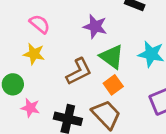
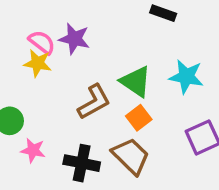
purple star: (95, 26) -> (74, 39), moved
yellow star: (34, 54) -> (38, 63), moved

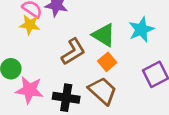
cyan star: (186, 77) -> (141, 29), turned -30
pink star: (33, 150) -> (29, 90), size x1.5

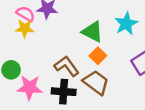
brown L-shape: (73, 52) -> (67, 66), moved, turned -90

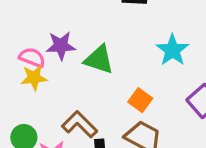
green triangle: (92, 32) -> (99, 60), moved
brown L-shape: (67, 66) -> (80, 124), moved

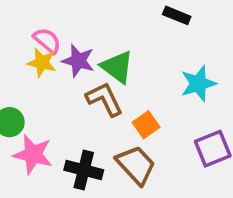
purple star: (61, 46) -> (78, 61), moved
brown L-shape: (80, 124) -> (104, 99), moved

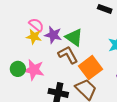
orange square: (146, 125) -> (91, 68), size x1.6
pink star: (33, 154) -> (34, 70), moved

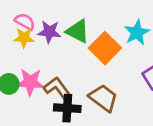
brown L-shape: (68, 55) -> (57, 88), moved
orange square: (91, 68) -> (105, 48), moved

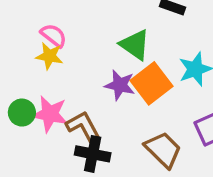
green triangle: (78, 31) -> (135, 45), moved
purple star: (49, 32) -> (120, 85), moved
brown trapezoid: (103, 98) -> (163, 150), moved

